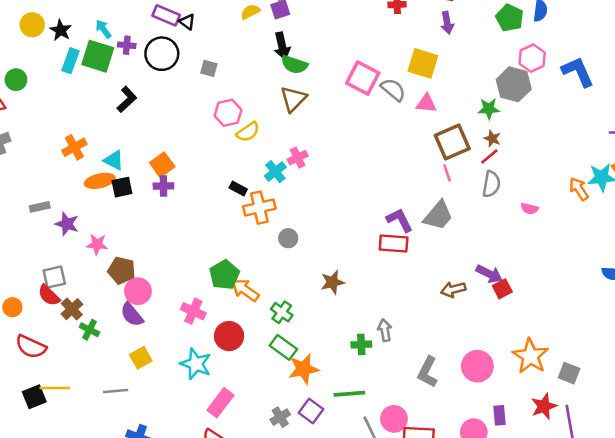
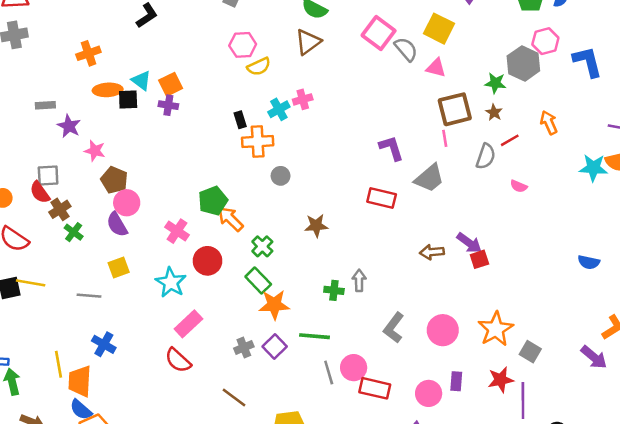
red line: (489, 157) -> (510, 140), moved
cyan triangle: (114, 160) -> (141, 80), moved
black rectangle: (238, 189) -> (240, 120), turned 35
orange arrow: (579, 189) -> (549, 123), moved
purple L-shape: (400, 220) -> (391, 148), moved

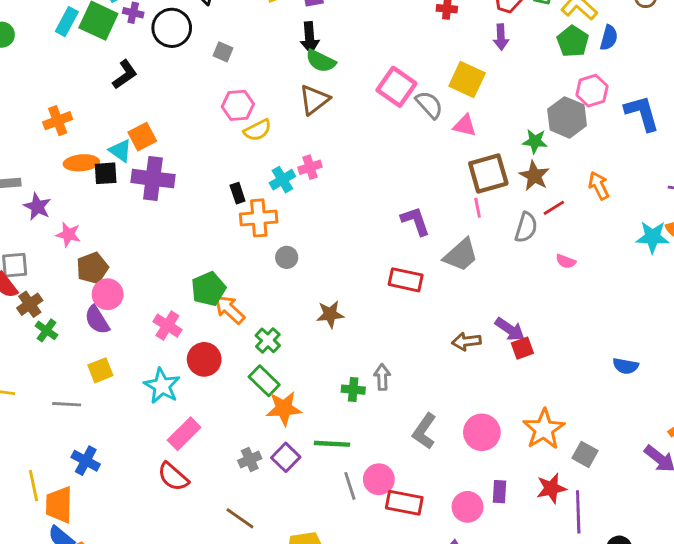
orange square: (171, 84) -> (142, 137), moved
purple cross: (168, 105) -> (153, 179), size x1.8
brown star: (494, 112) -> (534, 176), size x1.5
brown pentagon: (114, 180) -> (92, 268), turned 30
blue semicircle: (589, 262) -> (626, 366), moved

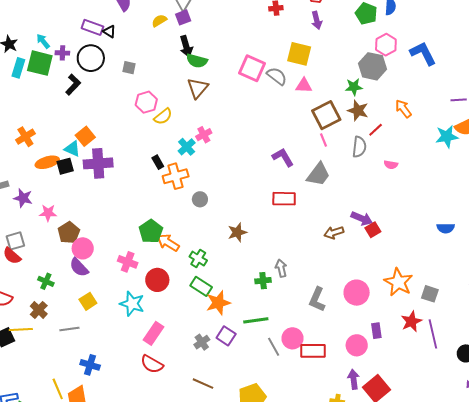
black L-shape: (125, 74) -> (73, 85), moved
brown cross: (30, 304) -> (39, 310), moved

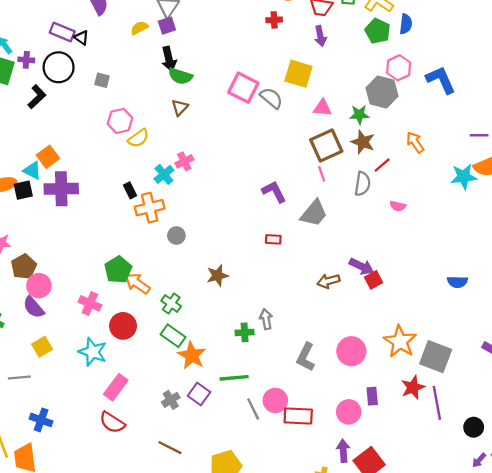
pink triangle: (304, 86) -> (322, 108), moved
brown triangle: (198, 88) -> (180, 107), size x0.7
red rectangle: (284, 199) -> (273, 239), size x0.6
gray square: (430, 294) -> (436, 357), size x1.6
orange star: (218, 303) -> (192, 355), turned -30

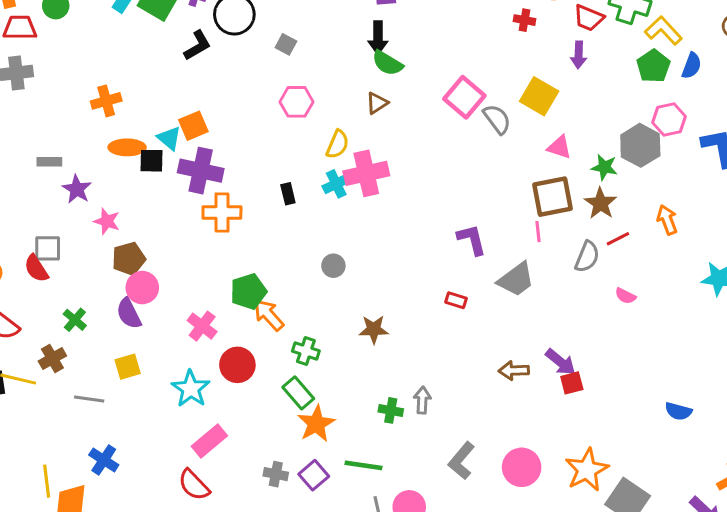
yellow semicircle: (138, 138) -> (337, 144), moved, turned -45
pink cross: (184, 161) -> (366, 173), size x1.8
orange cross: (150, 208) -> (222, 212), moved
green cross: (171, 303) -> (306, 351), turned -30
gray cross: (171, 400) -> (276, 474), turned 30

